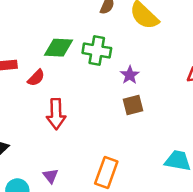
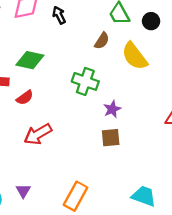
green diamond: (59, 48) -> (30, 60), moved
red arrow: (56, 114) -> (38, 134), turned 52

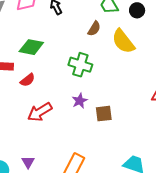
purple star: (112, 109) -> (80, 101), moved

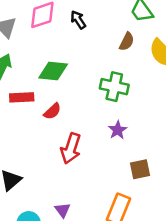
red arrow: (40, 112) -> (71, 148), turned -35
brown square: (104, 114) -> (140, 169), moved

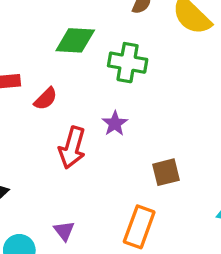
green diamond: (53, 71) -> (75, 40), moved
purple star: (118, 130) -> (115, 124), moved

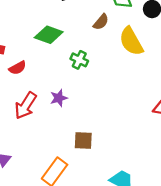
green cross: (128, 63) -> (79, 60), size x0.7

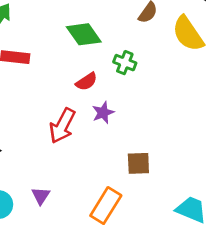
green diamond: (49, 35) -> (84, 34), turned 40
red semicircle: (18, 68) -> (86, 82), moved

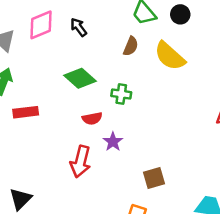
red semicircle: (86, 82) -> (92, 118), turned 36

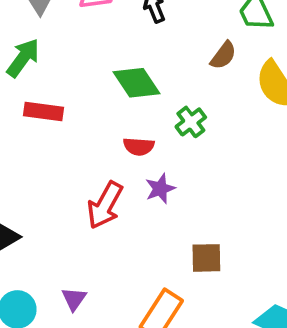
green cross: (121, 94) -> (191, 122), turned 30

